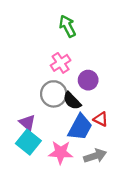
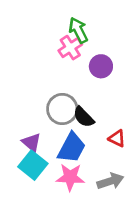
pink cross: (61, 63) -> (70, 48), moved
purple circle: (88, 80) -> (101, 66), moved
blue trapezoid: (80, 127) -> (72, 148), moved

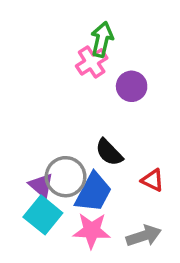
green arrow: (78, 30) -> (102, 39), turned 40
gray circle: (62, 109) -> (66, 177), moved

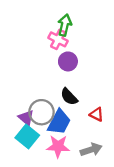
pink cross: (92, 62) -> (58, 39), turned -30
purple circle: (132, 86) -> (68, 61), moved

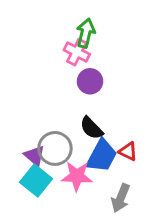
blue trapezoid: (59, 122) -> (102, 156), moved
pink star: (58, 146) -> (77, 176), moved
gray arrow: (91, 150) -> (121, 198), turned 130

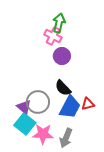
red triangle: (128, 151) -> (88, 104), turned -40
pink star: (77, 176) -> (43, 134), moved
gray arrow: (121, 198) -> (66, 138), moved

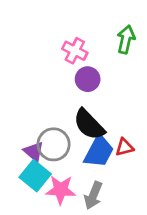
green arrow: (59, 23) -> (126, 39), moved
black semicircle: (63, 88) -> (89, 125), size x1.4

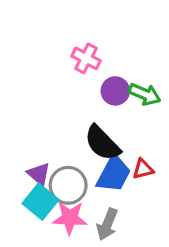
green arrow: (126, 39) -> (145, 94), moved, turned 100
purple circle: (88, 79) -> (115, 91), moved
gray circle: (54, 144) -> (68, 185), moved

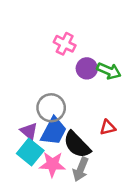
black semicircle: (102, 143) -> (77, 145), moved
blue trapezoid: (114, 174) -> (54, 131), moved
gray circle: (68, 185) -> (51, 108), moved

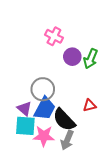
green arrow: (109, 71) -> (91, 59), turned 90
cyan square: (30, 152) -> (25, 126), turned -35

